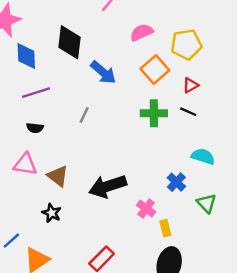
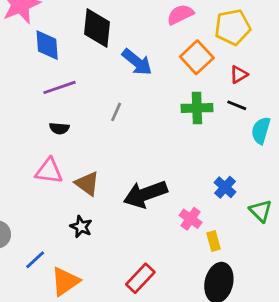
cyan semicircle: (203, 156) -> (261, 130), moved, turned -90

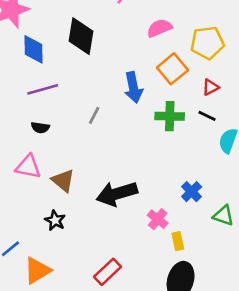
blue arrow: (137, 62) -> (133, 87), moved, turned 36
green triangle: (261, 211) -> (223, 216), turned -30

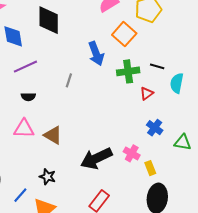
red triangle: (211, 87) -> (147, 93), moved
black arrow: (117, 194) -> (96, 158), moved
black star: (55, 220) -> (47, 177), moved

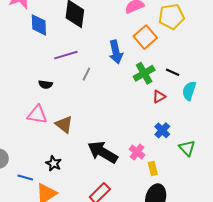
purple line: (25, 67) -> (66, 55), moved
green cross: (128, 71) -> (144, 73), turned -30
green triangle: (183, 142) -> (187, 148), turned 30
black arrow: (96, 158) -> (103, 152), turned 48
blue line: (20, 195) -> (25, 178), turned 56

